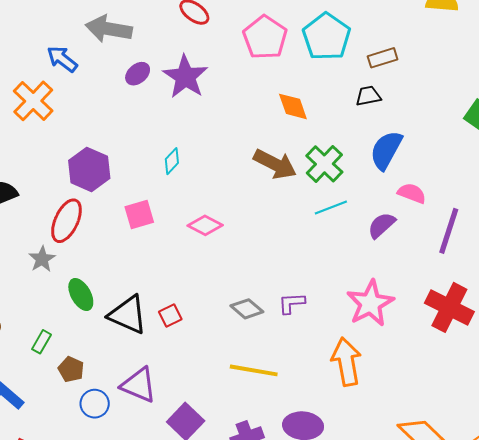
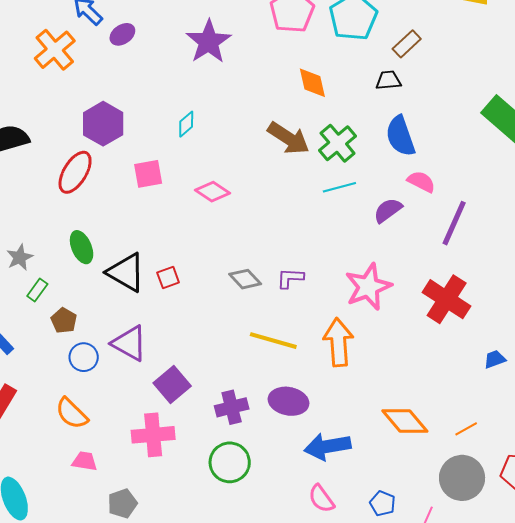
brown rectangle: (383, 58) -> (407, 44), turned -32
purple ellipse: (138, 74) -> (122, 34), moved
blue semicircle: (386, 150) -> (400, 136), turned -54
gray star: (42, 259) -> (20, 257), moved
yellow line: (254, 370) -> (273, 341), moved

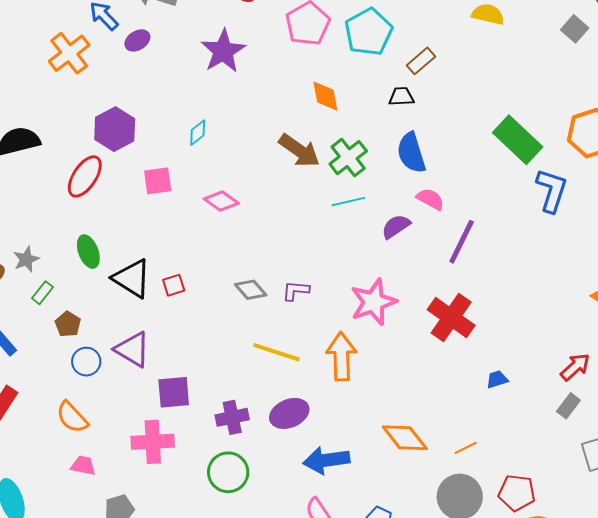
purple square: (172, 384) -> (174, 392), turned 33
purple ellipse: (289, 401) -> (289, 413), turned -36

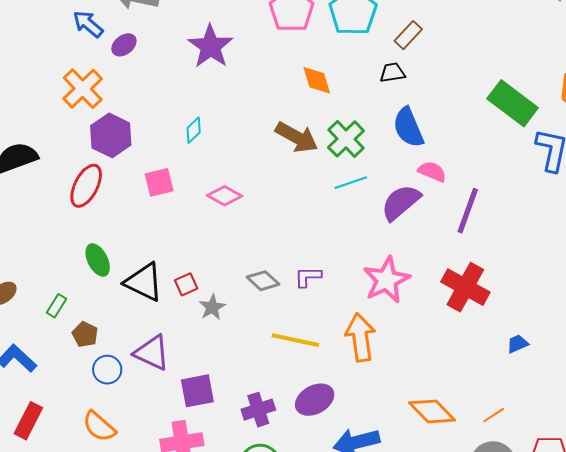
orange cross: (69, 53) -> (83, 89), moved
purple semicircle: (396, 226) -> (401, 202), size x1.4
gray star: (26, 259) -> (212, 307), moved

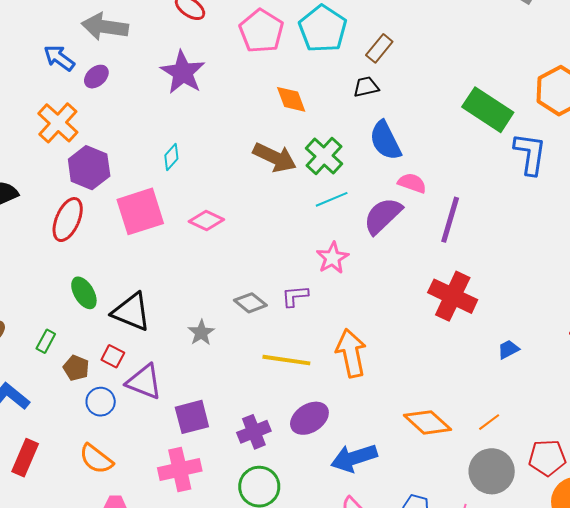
pink square: (159, 182) -> (140, 211), size x1.6
pink star: (386, 280) -> (332, 258), moved, size x0.7
red square: (186, 284) -> (113, 356), moved, turned -35

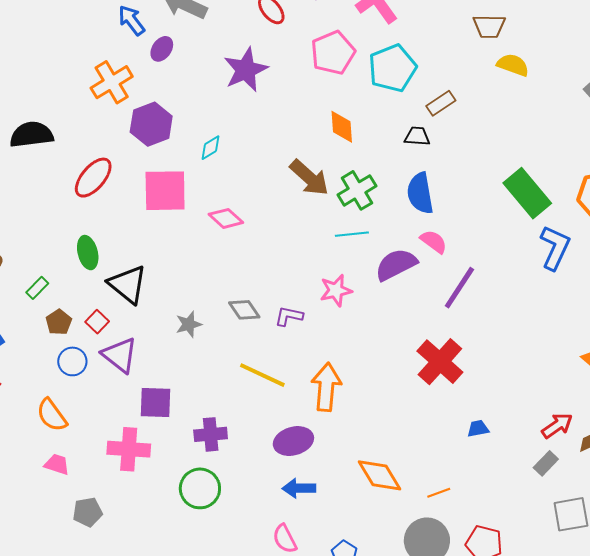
purple ellipse: (96, 77) -> (162, 49), turned -30
purple hexagon: (89, 168) -> (151, 124), moved
purple ellipse: (309, 418) -> (293, 441), moved
blue arrow: (354, 458) -> (299, 488), size x0.7

